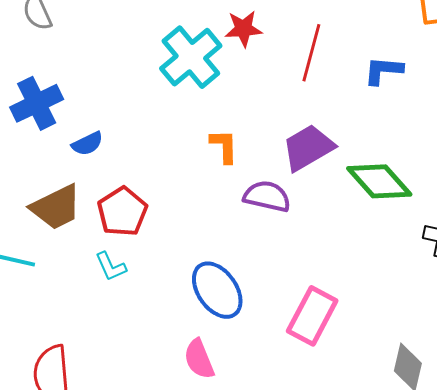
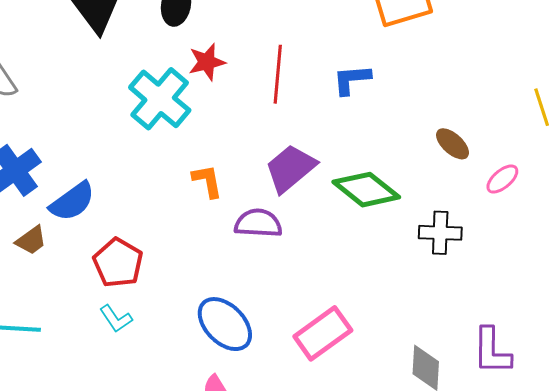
blue semicircle: (87, 144) -> (72, 202), size x1.5
brown trapezoid: (56, 207) -> (31, 240), moved, size x0.6
pink rectangle: (312, 316) -> (323, 333), turned 36

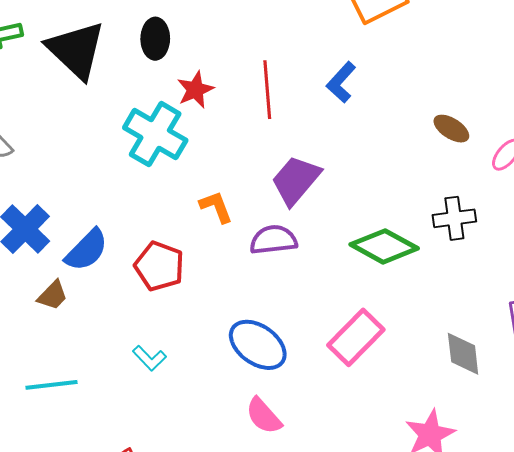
blue L-shape: (352, 79) -> (341, 82), turned -33
green diamond: (366, 190) -> (384, 246), moved
red pentagon: (118, 263) -> (159, 266), moved

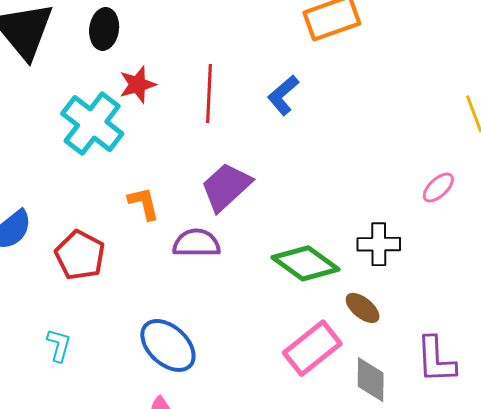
brown ellipse: (451, 129) -> (363, 308), moved
pink rectangle: (356, 337) -> (312, 348), moved
cyan L-shape: (149, 358) -> (59, 345), turned -128

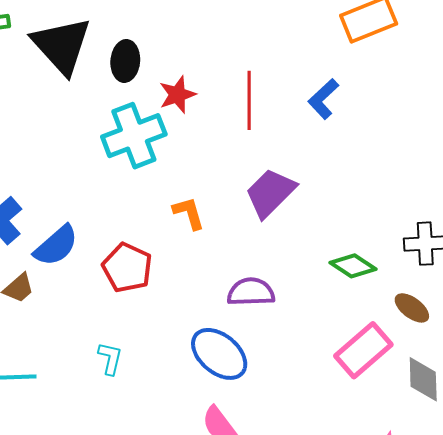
black ellipse: (104, 29) -> (125, 61), moved
cyan cross: (92, 124) -> (134, 136), turned 34
purple semicircle: (197, 243) -> (251, 292), moved
green diamond: (306, 263) -> (353, 266), size x0.7

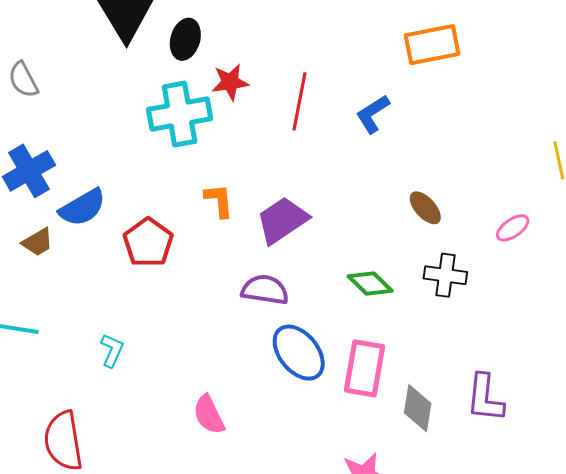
purple trapezoid: (270, 193) -> (282, 220), moved
brown ellipse: (412, 308) -> (425, 208), moved
pink rectangle: (363, 350) -> (364, 368), turned -50
blue ellipse: (219, 354) -> (299, 353), moved
cyan L-shape: (110, 358) -> (112, 350), moved

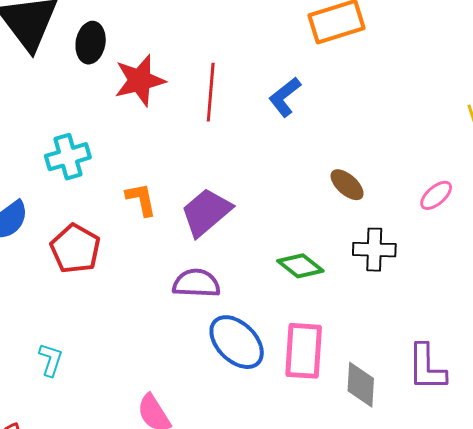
red star: (230, 82) -> (140, 80), size x1.4
cyan cross: (180, 114) -> (68, 157), moved, size x0.7

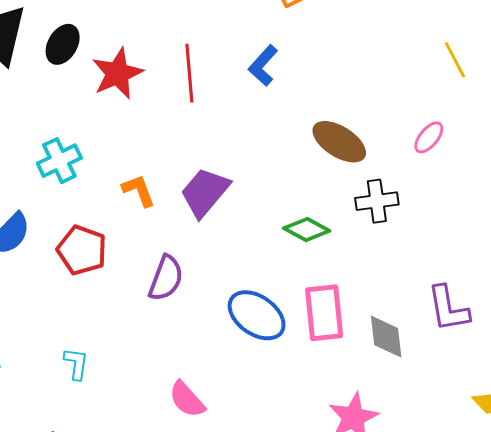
black ellipse: (91, 43) -> (63, 44), turned 30
brown ellipse: (347, 185) -> (339, 142), size x1.5
purple semicircle: (196, 283) -> (166, 278), moved, turned 117

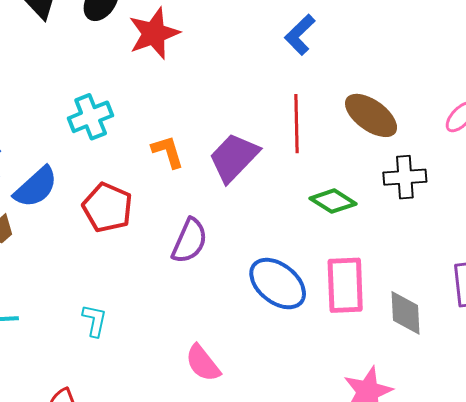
red line: (189, 73) -> (296, 124), moved

